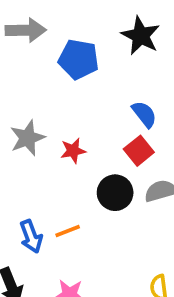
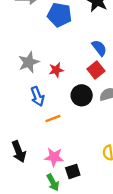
blue arrow: (31, 236) -> (37, 96), moved

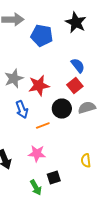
red star: (56, 70) -> (39, 86), size x1.5
orange line: (53, 118) -> (43, 126), moved
pink star: (54, 157) -> (37, 154), moved

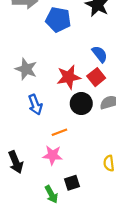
gray star: (14, 78) -> (26, 69), turned -30
red star: (39, 86) -> (69, 77), moved
orange line: (43, 126) -> (59, 132), moved

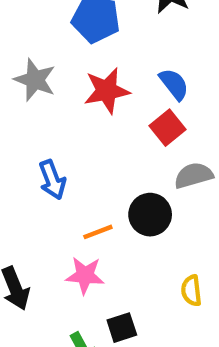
gray star: (26, 69) -> (35, 80), moved
red star: (69, 77) -> (107, 91), moved
black circle: (81, 104) -> (150, 215), moved

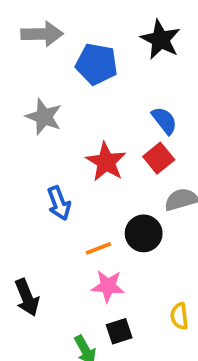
red star: (107, 91) -> (106, 162), moved, turned -30
pink star: (85, 275) -> (108, 286), moved
yellow semicircle: (191, 291) -> (179, 316), moved

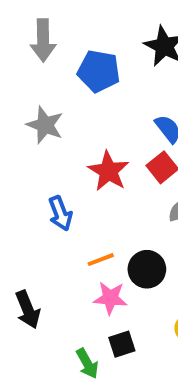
gray arrow: (42, 34) -> (43, 40), turned 90
black circle: (144, 233) -> (147, 269), moved

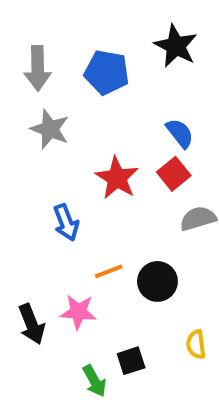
gray arrow: (43, 40) -> (38, 68), moved
pink star: (110, 298) -> (78, 312), moved

